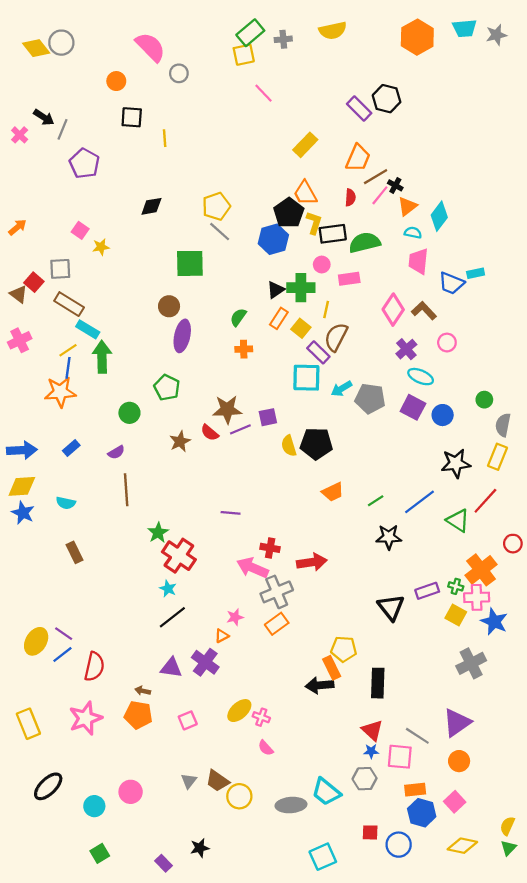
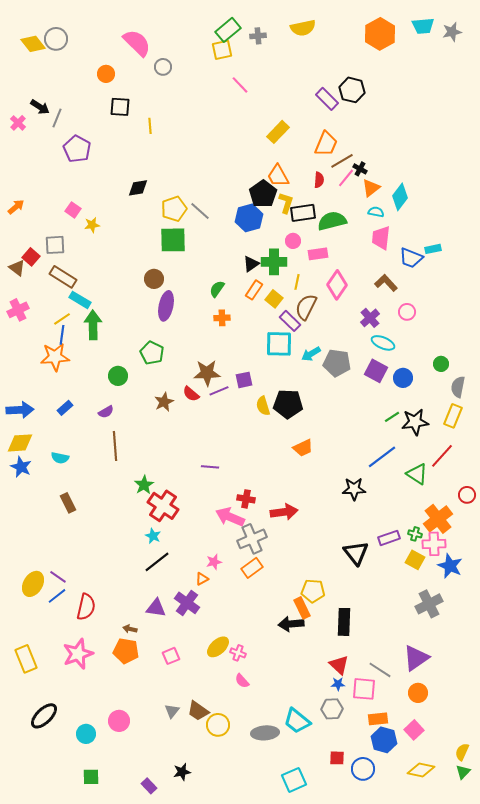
yellow pentagon: (216, 206) -> (174, 209), moved
pink diamond: (393, 310) -> (337, 285), moved
green line: (376, 501) -> (392, 417), moved
green square: (100, 853) -> (91, 777), turned 30

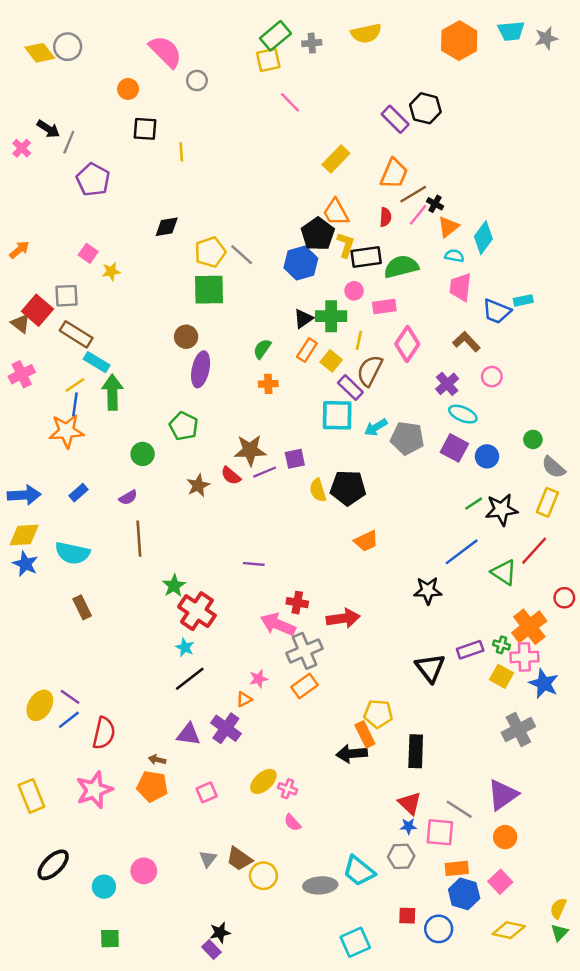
red square: (31, 257) -> (37, 310), size x1.4
gray semicircle: (458, 387) -> (553, 467), turned -60
cyan semicircle: (60, 458) -> (72, 553), size x1.6
purple rectangle: (149, 786) -> (211, 949), moved

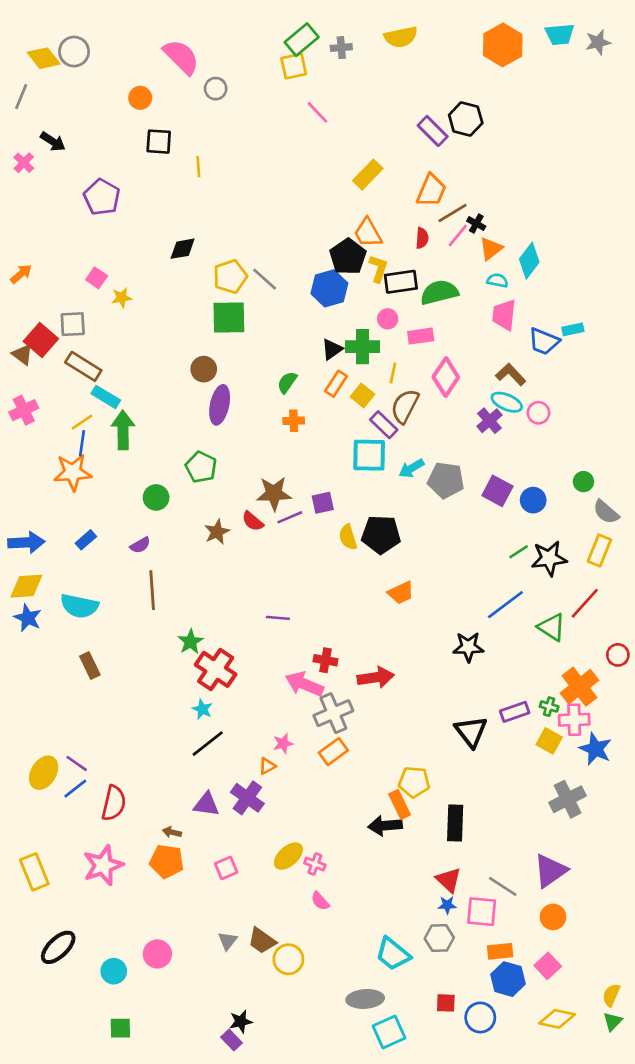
gray line: (69, 142) -> (21, 97), moved
cyan ellipse: (463, 414) -> (507, 402), moved
gray ellipse: (320, 885) -> (365, 999), moved

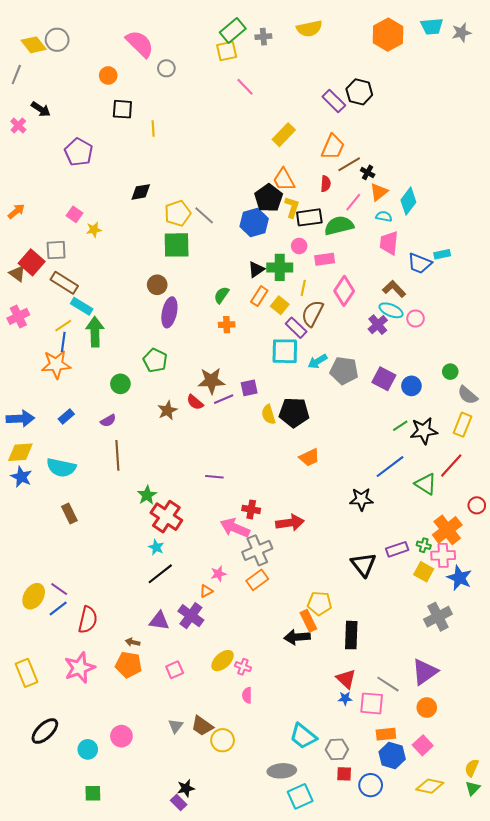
pink line: (458, 235) -> (353, 202), moved
pink semicircle: (320, 901) -> (247, 695), turned 42
gray hexagon: (439, 938) -> (337, 749), moved

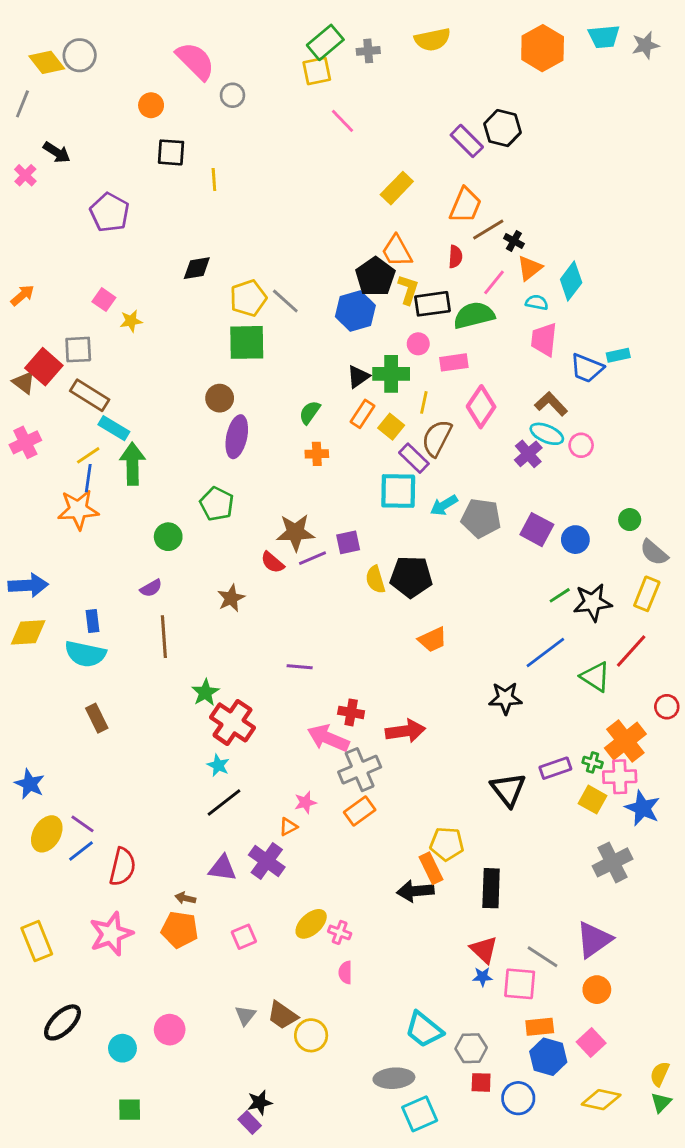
brown star: (167, 410) -> (231, 598), moved
blue rectangle: (66, 417) -> (92, 621), moved, turned -56
blue star: (21, 477) -> (30, 784), moved

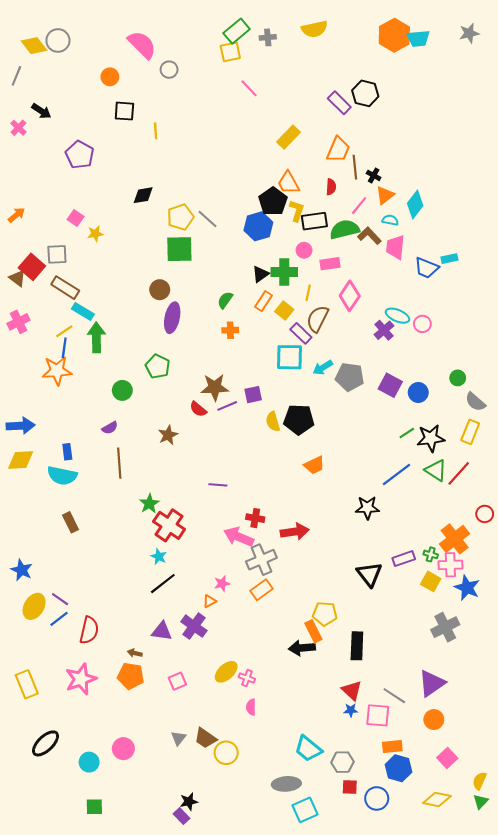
cyan trapezoid: (604, 37) -> (418, 38), moved
brown line: (488, 230) -> (355, 167), turned -65
brown L-shape: (551, 404) -> (369, 236), moved
green triangle: (595, 677) -> (436, 470), moved
pink square: (591, 1042) -> (447, 758), moved

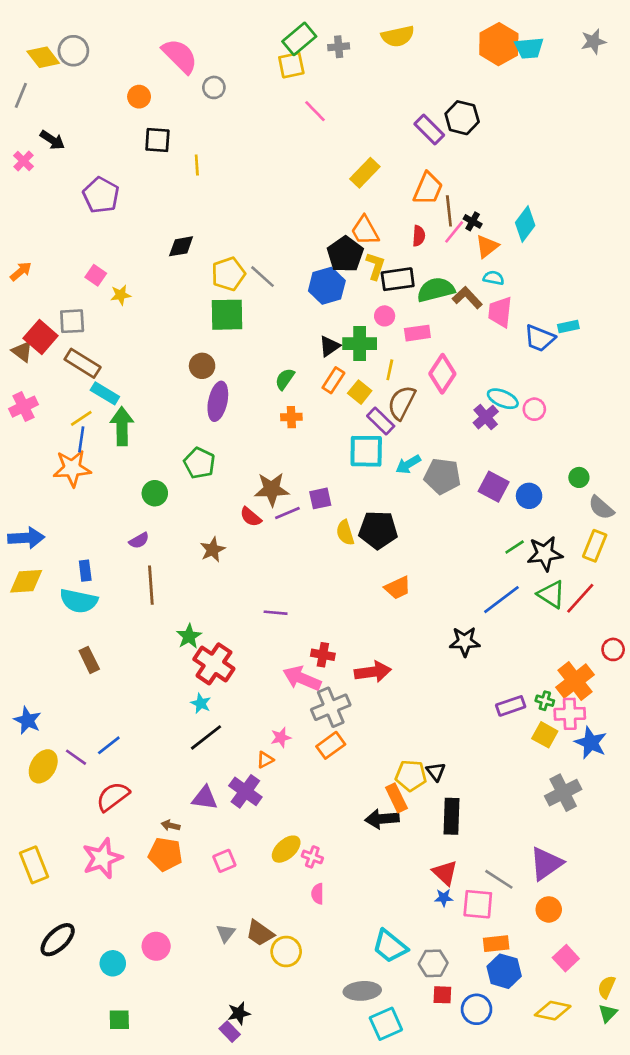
cyan diamond: (415, 205) -> (525, 224), moved
pink line: (359, 206) -> (454, 232), moved
black triangle: (369, 574) -> (436, 772), moved, size x0.6
blue line: (59, 619) -> (109, 745), moved
red semicircle: (89, 630) -> (113, 797), turned -140

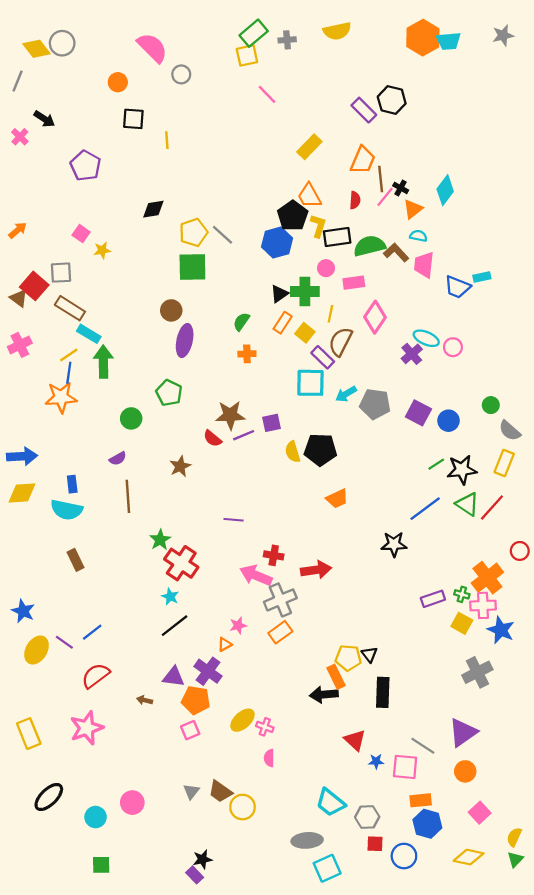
orange pentagon: (165, 854) -> (196, 700), moved
red triangle: (445, 873) -> (355, 740), moved

